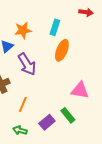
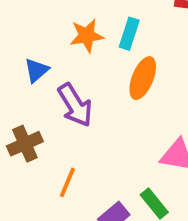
orange star: (23, 30) -> (87, 36), moved

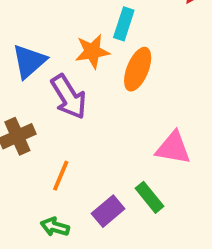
orange star: (87, 36) -> (92, 51), moved
blue triangle: (37, 70) -> (29, 61), size x1.4

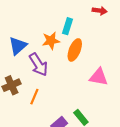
pink triangle: (173, 148) -> (99, 77), moved
orange line: (61, 176) -> (34, 97), moved

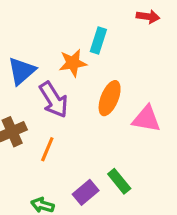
orange ellipse: (75, 50) -> (110, 98), moved

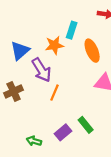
orange ellipse: (110, 98) -> (92, 51), moved, turned -45
orange line: (47, 149) -> (54, 93), moved

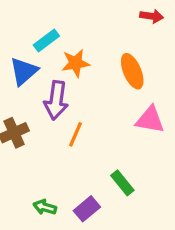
cyan rectangle: (72, 30) -> (46, 40), moved, turned 35
purple arrow: (41, 70) -> (56, 100), turned 40
purple rectangle: (63, 132) -> (87, 209), moved

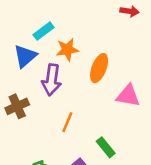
orange ellipse: (132, 71) -> (99, 68), moved, turned 44
orange line: (76, 134) -> (67, 122), moved

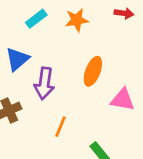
cyan rectangle: (44, 31) -> (36, 19), moved
orange star: (67, 50) -> (77, 20), moved

